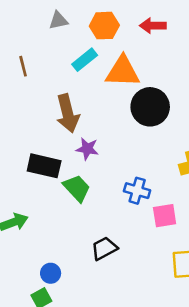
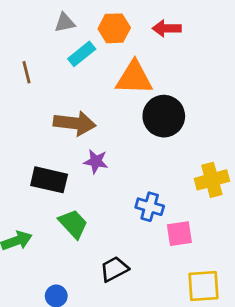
cyan rectangle: (85, 60) -> (82, 54), moved
brown arrow: (68, 113) -> (75, 123), turned -69
green trapezoid: (77, 188) -> (73, 224), moved

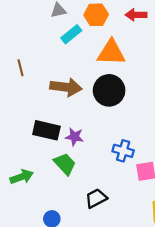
brown line: (26, 72) -> (21, 68), moved
black circle: (164, 116) -> (109, 90), moved
purple star: (96, 161) -> (75, 137), moved

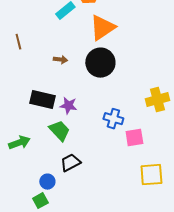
orange triangle: (111, 53) -> (102, 28), turned -36
brown arrow: (66, 87) -> (60, 60), size x0.5
black trapezoid: (96, 198) -> (70, 163), moved

